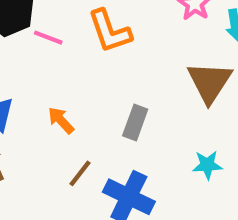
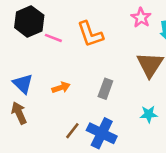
orange arrow: (61, 120) -> (61, 88), turned 114
brown line: (80, 173) -> (72, 131), moved

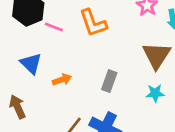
blue triangle: (23, 84) -> (31, 63), moved
cyan star: (149, 114) -> (155, 93), moved

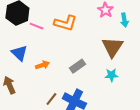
orange L-shape: (93, 23) -> (65, 23), turned -55
gray rectangle: (109, 81) -> (77, 66), turned 35

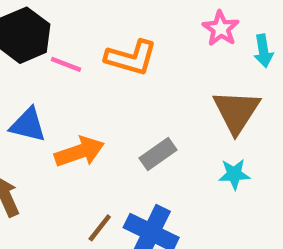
blue triangle: (19, 53) -> (28, 125), turned -30
orange arrow: (42, 65) -> (79, 152), size x1.5

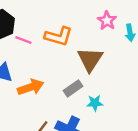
brown triangle: (236, 111) -> (90, 59), moved
cyan star: (234, 174) -> (95, 103), moved

